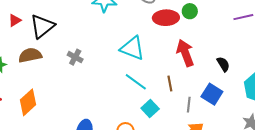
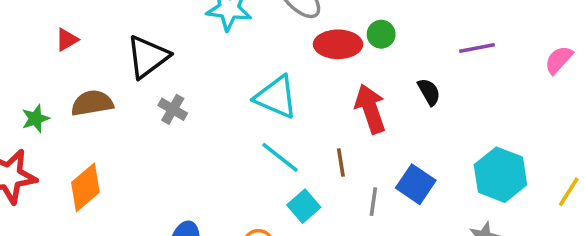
black triangle: (42, 26) -> (148, 57), moved
black semicircle: (223, 64) -> (429, 92), moved

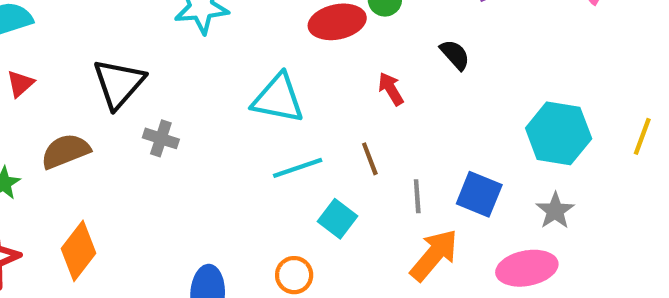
red arrow: (370, 109) -> (391, 89), size x0.6
cyan line: (280, 157) -> (298, 168), turned -45
blue square: (416, 184) -> (479, 194), moved

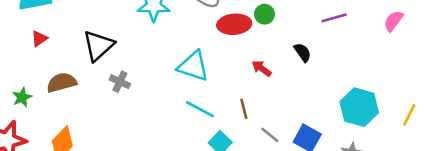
red arrow: (391, 89) -> (262, 68), turned -30
cyan line: (298, 168) -> (200, 109), turned 40
gray line: (417, 196) -> (270, 135), turned -54

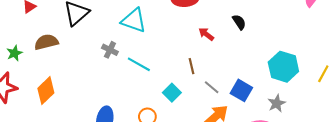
cyan triangle: (193, 66) -> (134, 20), moved
gray cross: (120, 82) -> (110, 50), moved
cyan line: (200, 109) -> (139, 64), moved

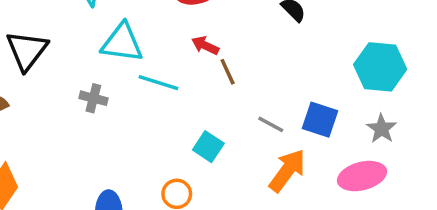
red arrow: (206, 34) -> (205, 45), moved
cyan line: (139, 64) -> (158, 83), moved
brown line: (191, 66) -> (228, 72), moved

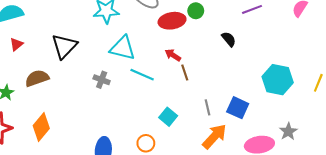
gray line: (271, 124) -> (207, 107), turned 42
gray star: (382, 129) -> (288, 131), moved

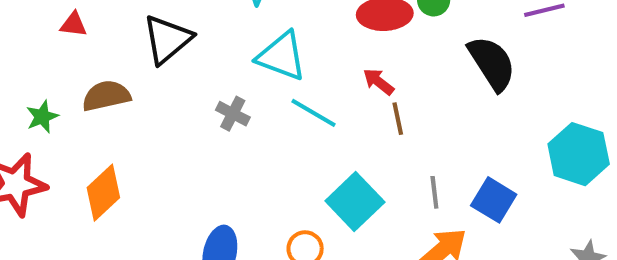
black semicircle: (229, 39) -> (492, 63), size x1.8
red triangle: (16, 44) -> (74, 24), turned 40
cyan square: (168, 117) -> (355, 202), size x1.5

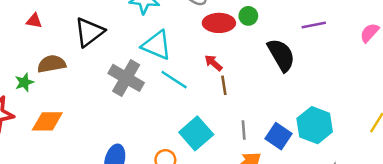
gray cross: (233, 114) -> (126, 78), size x1.8
green star: (42, 117) -> (24, 82), moved
cyan hexagon: (579, 154) -> (315, 125), moved
orange diamond: (103, 193) -> (47, 121), turned 40

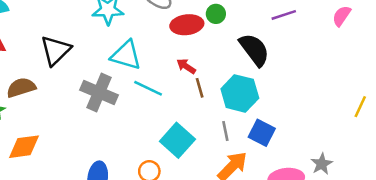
cyan hexagon: (315, 125) -> (240, 93), moved

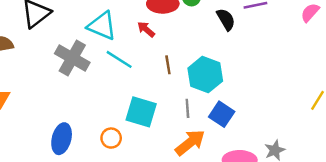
black semicircle: (254, 50) -> (226, 19), moved, size x0.7
red arrow: (186, 66) -> (146, 29), moved
cyan square: (177, 140) -> (141, 112), turned -32

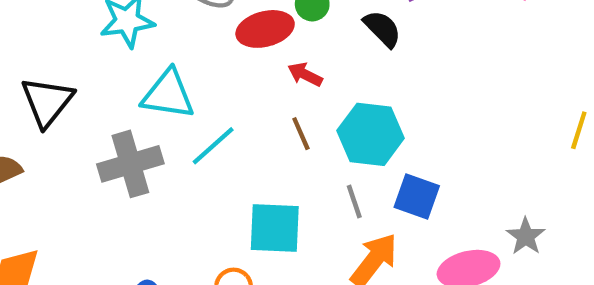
red arrow: (146, 29) -> (305, 74), moved
gray cross: (72, 58) -> (130, 164), turned -32
cyan line: (119, 59) -> (213, 146), turned -60

